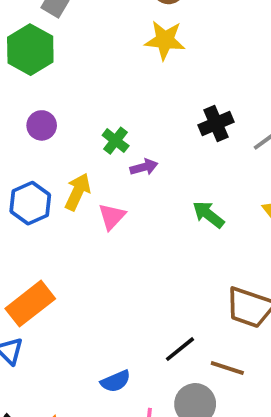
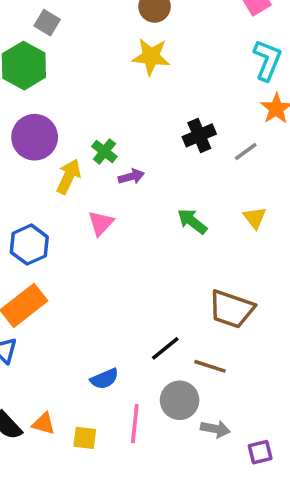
purple circle: (42, 125) -> (35, 137), size x1.6
yellow arrow: (78, 192) -> (69, 177), moved
blue hexagon: (30, 203) -> (29, 245), moved

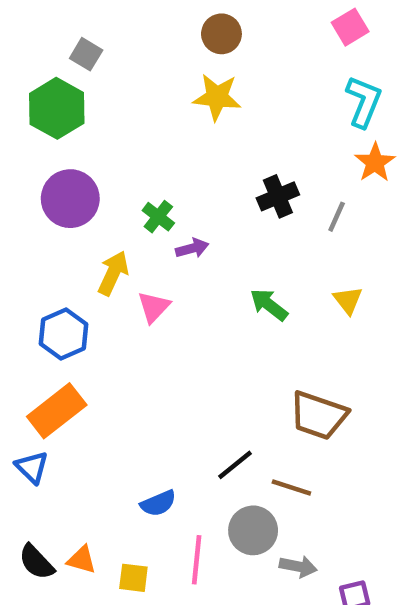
gray line: (246, 152) -> (337, 217), turned -30
yellow arrow: (69, 177) -> (113, 273), moved

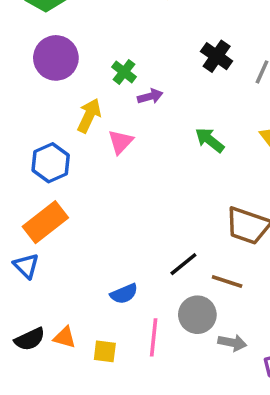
black cross: (278, 196) -> (217, 56), turned -32
black semicircle: (36, 562) -> (30, 339), turned -72

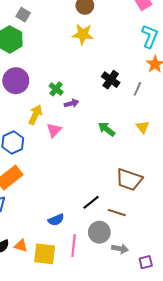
yellow square: (105, 351) -> (45, 254), size x1.6

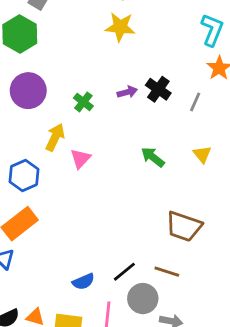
purple arrow: (71, 103) -> (127, 92), moved
black line: (91, 202) -> (124, 272), moved

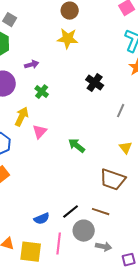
purple arrow: (127, 92) -> (32, 65), moved
gray line: (195, 102) -> (121, 111), moved
yellow triangle: (202, 154) -> (126, 148), moved
green arrow: (153, 157) -> (77, 146), moved

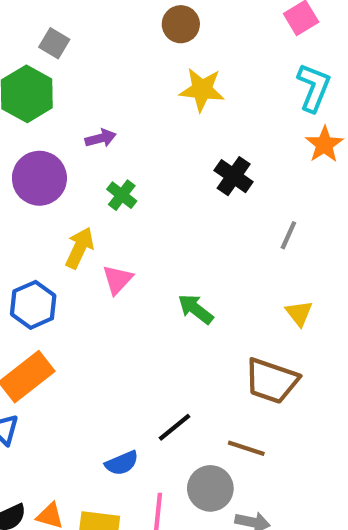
yellow star: (68, 39) -> (202, 90), moved
black line: (71, 212) -> (174, 427), moved

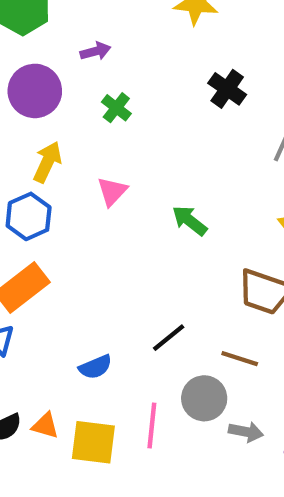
yellow arrow: (80, 248) -> (47, 162), moved
blue semicircle: (122, 463) -> (95, 367), moved

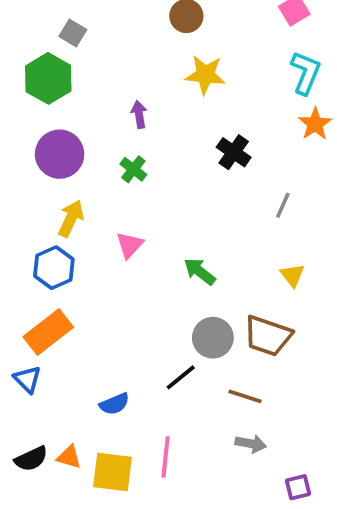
purple arrow: (95, 51) -> (139, 114), moved, turned -84
gray circle: (204, 398) -> (213, 338), moved
gray arrow: (246, 432) -> (251, 444), moved

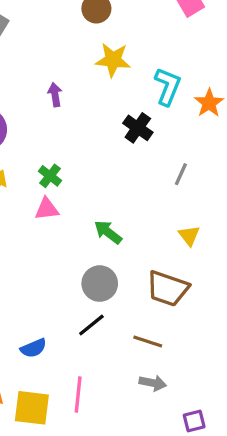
cyan L-shape: (306, 73) -> (168, 86), moved
green cross: (133, 169) -> (50, 176), moved
pink triangle: (130, 245) -> (47, 209), turned 40
gray circle: (213, 338) -> (100, 284), moved

